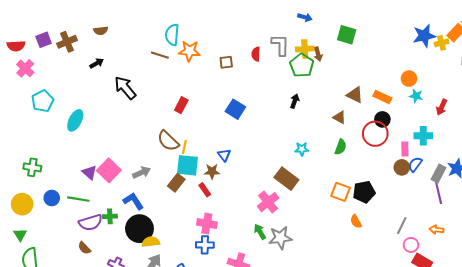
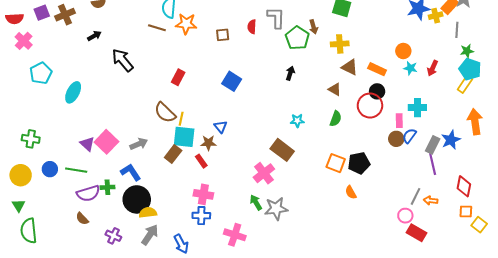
yellow cross: (305, 49) -> (340, 44), moved
red arrow: (442, 107) -> (433, 68), moved
gray line: (402, 226) -> (415, 196), moved

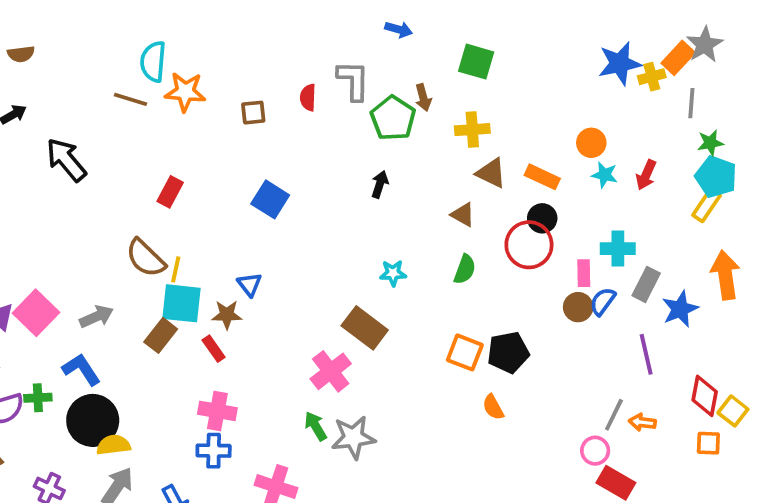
gray rectangle: (433, 145) -> (646, 284), moved
yellow square: (479, 225) -> (733, 411), moved

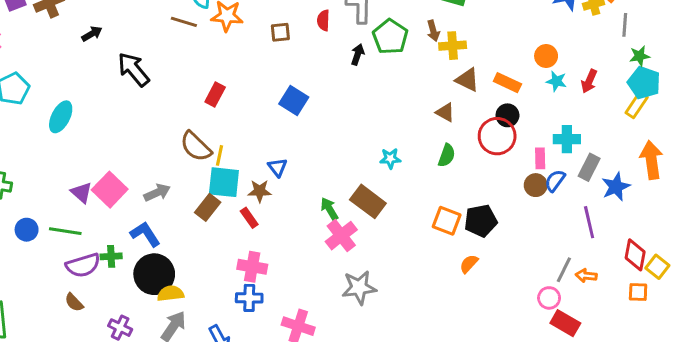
brown arrow: (423, 97) -> (433, 31), moved
black arrow: (380, 184) -> (358, 54), moved
orange semicircle: (493, 407) -> (469, 264), turned 72
green arrow: (316, 426) -> (329, 209), moved

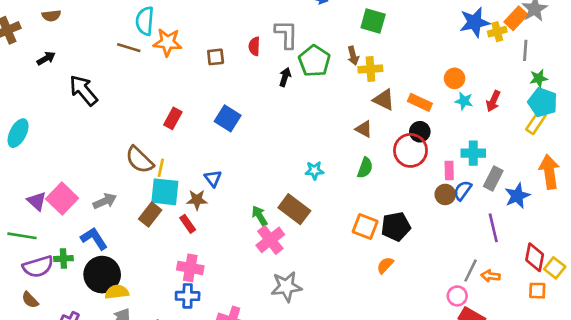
red rectangle: (215, 95) -> (173, 118), moved

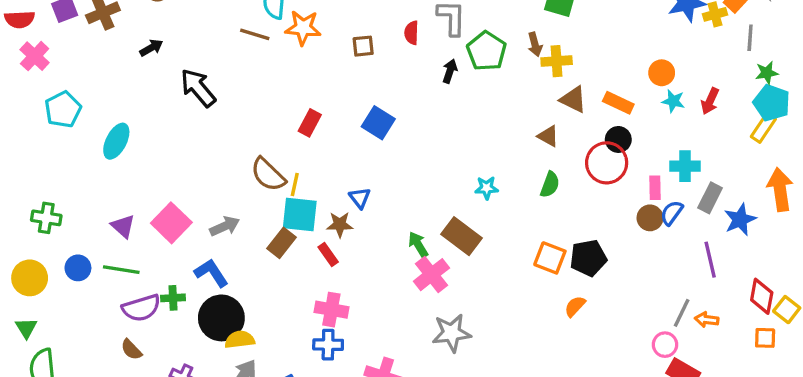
purple triangle: (37, 201) -> (123, 226), moved

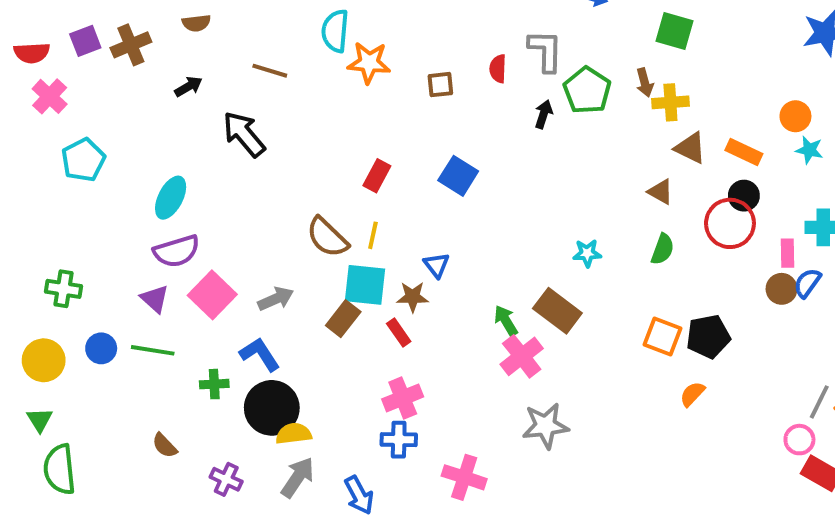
brown line: (255, 34) -> (270, 71), moved
cyan ellipse: (116, 141) -> (171, 198), moved
yellow line: (295, 185) -> (373, 235), moved
purple semicircle: (141, 308) -> (177, 251), moved
pink cross: (331, 310) -> (403, 398), turned -32

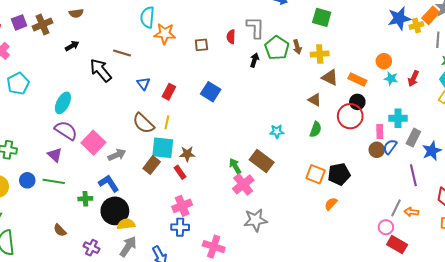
brown line: (270, 71) -> (122, 53), moved
brown arrow: (645, 83) -> (297, 47), moved
purple semicircle: (177, 251) -> (66, 130), turned -130
blue triangle: (436, 265) -> (143, 84), moved
pink square: (212, 295) -> (93, 143), moved

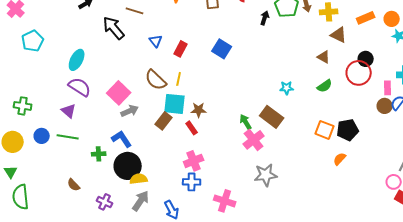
orange rectangle: (357, 79) -> (366, 18), moved, turned -48
green semicircle: (316, 129) -> (325, 86), turned 35
pink square: (93, 143) -> (119, 93), moved

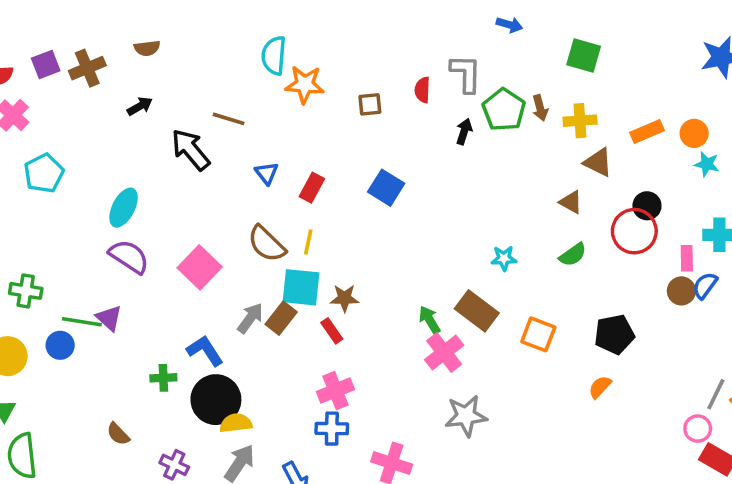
purple triangle: (69, 111) -> (109, 318), moved
gray arrow: (130, 111) -> (250, 318), moved, turned -30
orange square: (325, 130) -> (538, 334), moved
green line: (68, 137) -> (82, 322), moved

